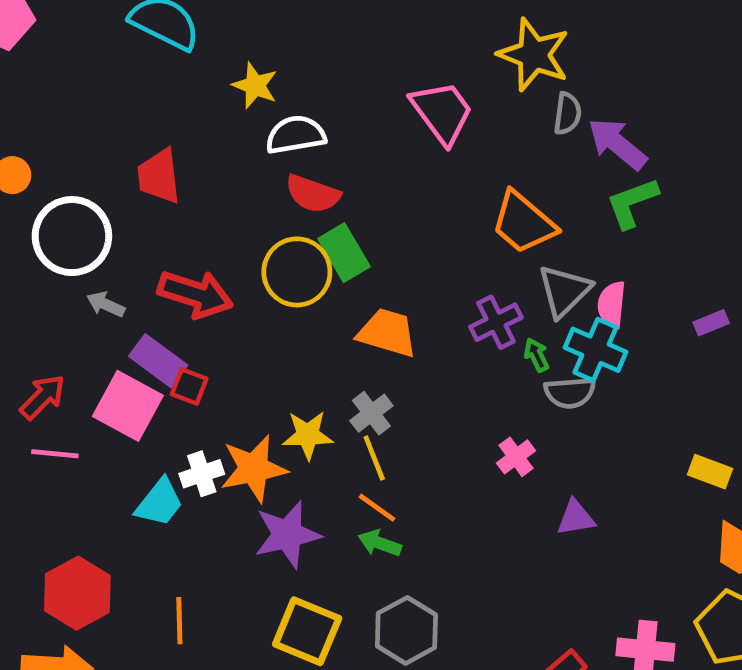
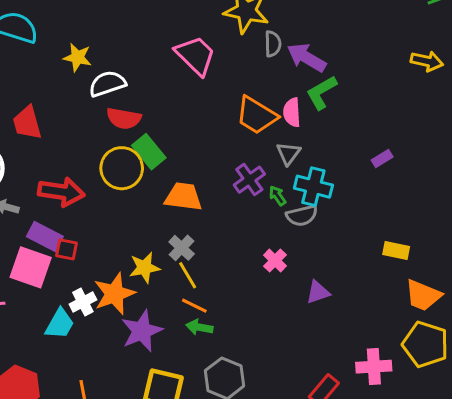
gray triangle: (564, 291) -> (288, 153), size x0.7
pink semicircle: (612, 305) -> (292, 112), moved

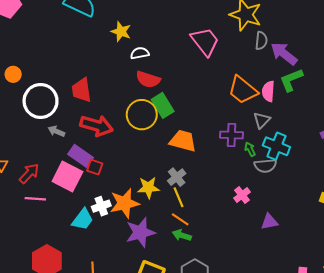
white semicircle: (107, 84) -> (140, 53), size x0.7
red trapezoid: (27, 123) -> (82, 90), moved
purple cross: (249, 180) -> (232, 135), turned 30

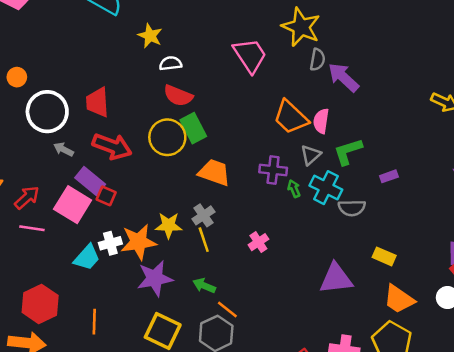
green L-shape: (291, 80) -> (348, 152), moved
gray semicircle: (265, 166) -> (352, 208), moved
pink cross: (242, 195) -> (258, 242), moved
orange line: (180, 219) -> (227, 310), moved
purple triangle: (269, 222) -> (336, 279), moved, size x1.6

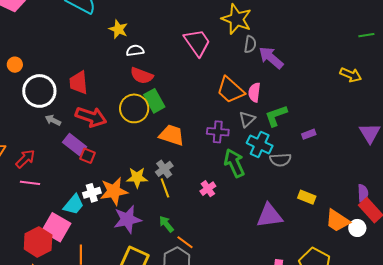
green arrow: (294, 189) -> (234, 163), moved, size x2.0
pink square: (73, 205) -> (56, 227), moved
green arrow: (204, 286) -> (166, 224), turned 30
orange trapezoid: (399, 299) -> (337, 221), moved

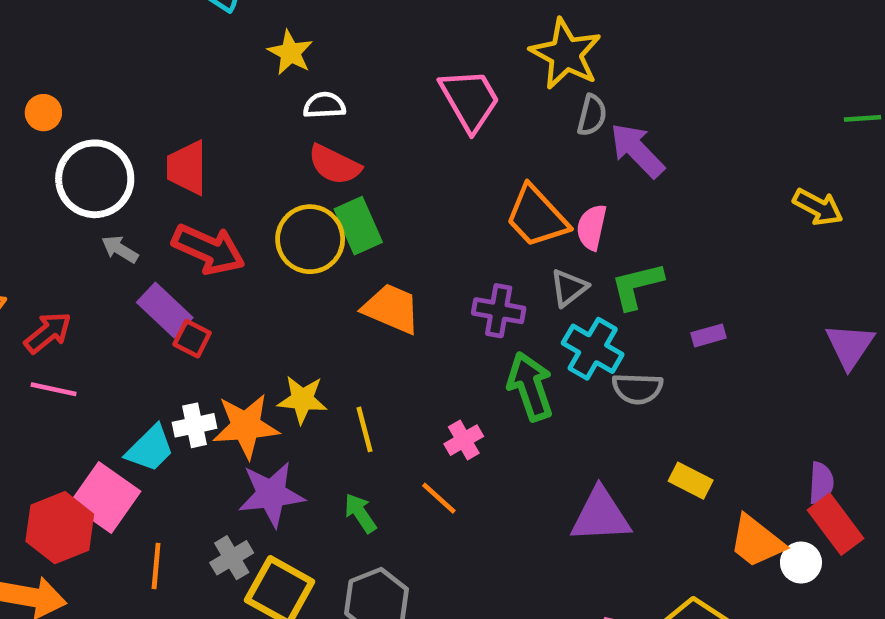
gray cross: (164, 169) -> (232, 558), moved
orange line: (185, 242) -> (439, 498), moved

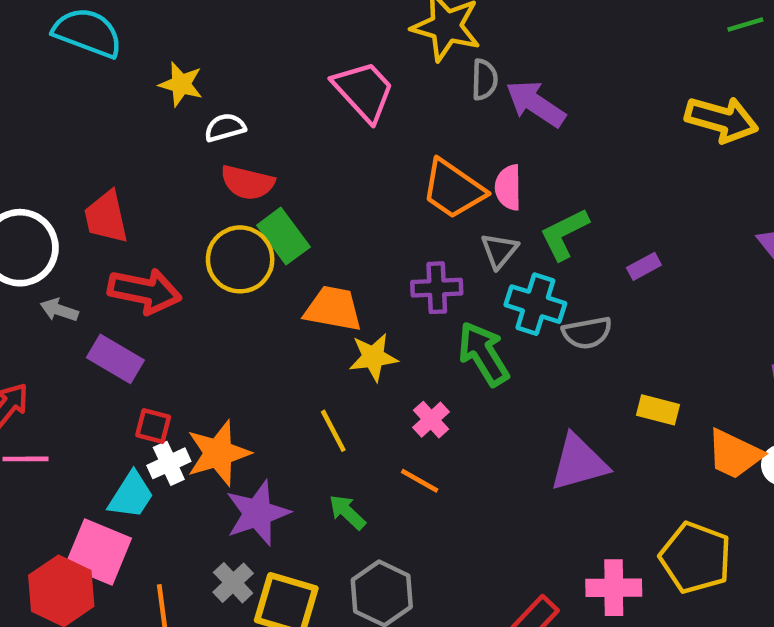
yellow arrow: (818, 207) -> (722, 119), size x1.4
red square: (192, 339) -> (153, 426), moved
yellow star: (302, 399) -> (373, 357), moved

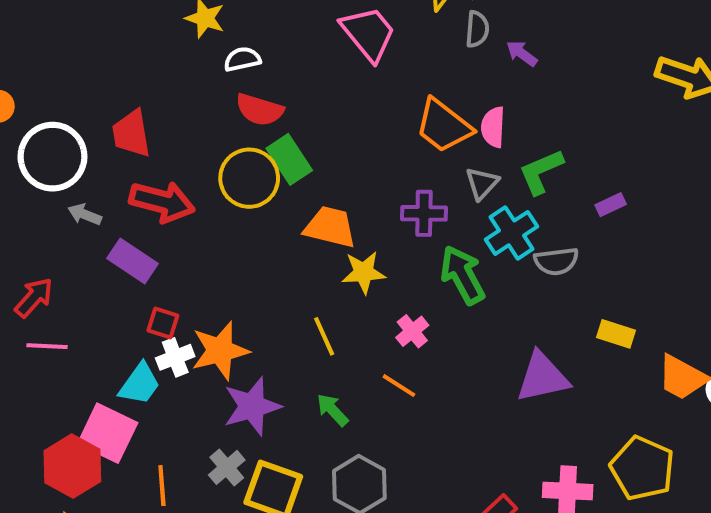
purple arrow: (536, 104) -> (522, 53), size x0.6
cyan cross: (535, 304) -> (512, 233), turned 36

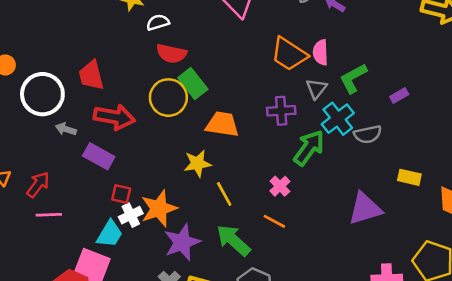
yellow star: (364, 272) -> (197, 163), moved
green arrow: (463, 275) -> (309, 148), turned 69
green arrow: (332, 410) -> (233, 240), size x1.6

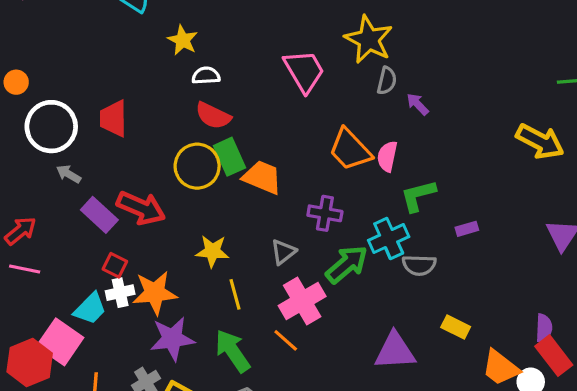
gray triangle: (316, 89) -> (283, 252), moved
red arrow: (114, 117) -> (141, 208), moved
orange trapezoid: (222, 124) -> (262, 177), moved
pink cross: (280, 186) -> (302, 301), size x1.8

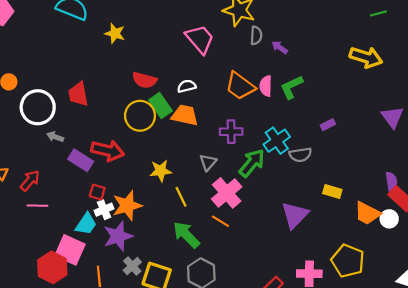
white semicircle: (206, 76) -> (187, 86), moved
green L-shape: (418, 196) -> (291, 87), moved
purple star: (172, 339) -> (118, 236), moved
purple triangle: (395, 351) -> (295, 215), turned -32

